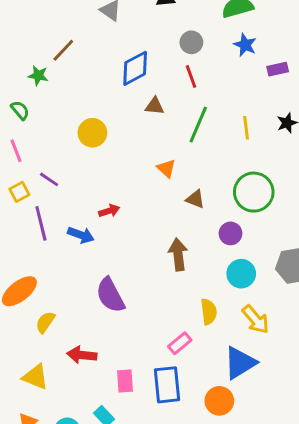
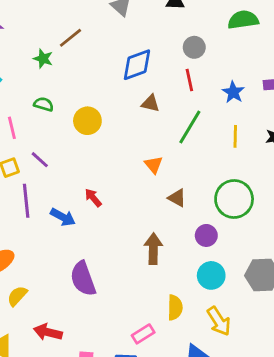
blue star: (245, 45) -> (233, 92), moved
green semicircle: (20, 110) -> (44, 104), moved, turned -42
red arrow: (109, 211) -> (93, 198), turned -120

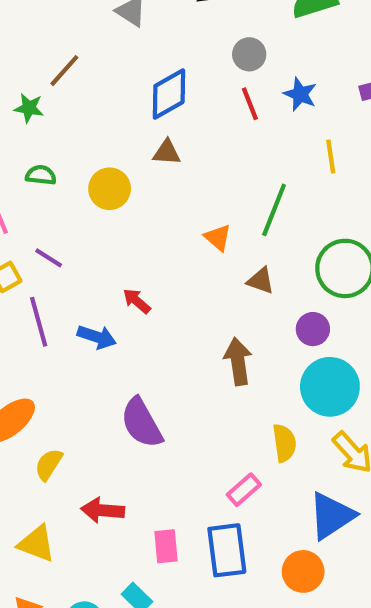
blue star: (233, 92) -> (300, 94), moved
brown triangle: (150, 103) -> (167, 152), moved
green line: (190, 127) -> (274, 210), moved
yellow line: (235, 136) -> (331, 156), moved
cyan circle: (211, 275) -> (330, 387), size x1.4

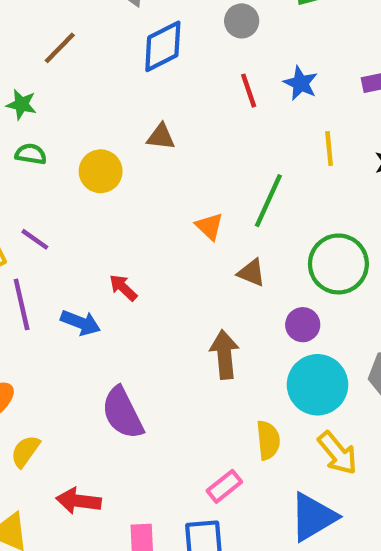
gray circle: (249, 54) -> (242, 21), moved
blue diamond: (169, 94) -> (163, 46), moved
green star: (29, 108) -> (21, 104), moved

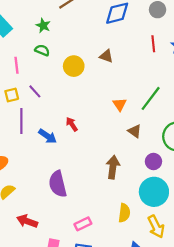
pink rectangle: (224, 486) -> (83, 224), moved

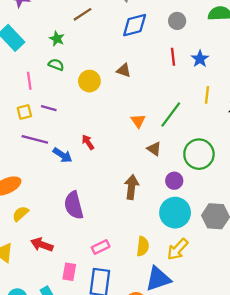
purple line: (35, 91) -> (49, 108), turned -32
purple line: (21, 121) -> (35, 139), turned -75
yellow semicircle: (124, 213) -> (143, 246), moved
yellow arrow: (156, 227) -> (178, 249), turned 70

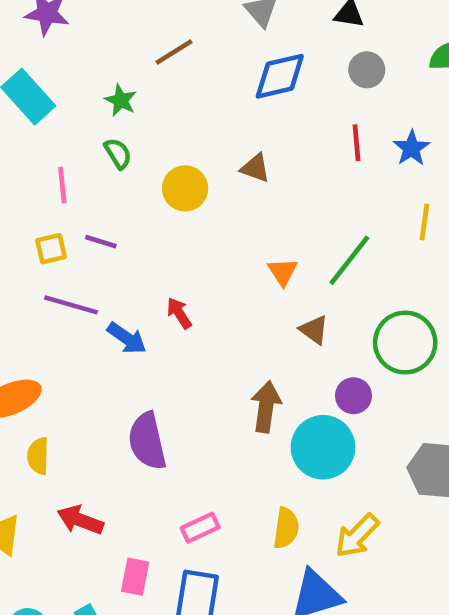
green semicircle: (56, 65) -> (118, 153), turned 35
cyan circle: (175, 213) -> (323, 447), moved
yellow semicircle: (20, 214) -> (38, 456), turned -48

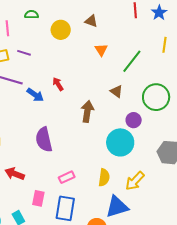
green semicircle: (118, 153) -> (32, 15), turned -56
orange triangle: (283, 272) -> (101, 50), moved
brown arrow: (266, 407) -> (87, 111), moved

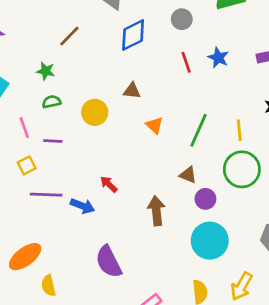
yellow line: (165, 45) -> (239, 130), moved
purple line: (24, 53) -> (53, 141), moved
purple circle: (134, 120) -> (205, 199), moved

